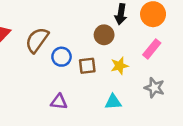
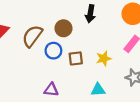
black arrow: (121, 14) -> (90, 14), moved
brown circle: (104, 35) -> (63, 28), moved

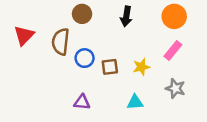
brown circle: (63, 28) -> (82, 14), moved
brown semicircle: (32, 36) -> (61, 42), turned -30

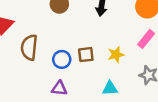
brown semicircle: (61, 42) -> (29, 47), moved
blue circle: (85, 58) -> (62, 59), moved

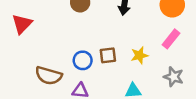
brown semicircle: (29, 47) -> (49, 76), moved, turned -80

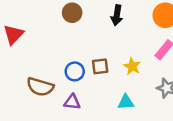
yellow star: (139, 55) -> (132, 66), turned -30

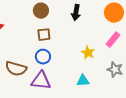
brown square: (100, 66) -> (44, 35), moved
purple triangle: (72, 102) -> (41, 81), size x1.5

